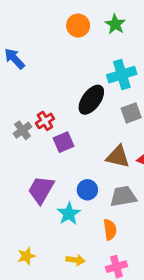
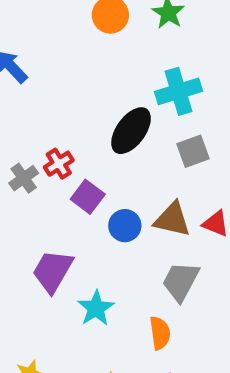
purple square: (64, 142) -> (88, 197), turned -30
blue circle: (87, 190) -> (125, 226), moved
gray trapezoid: (123, 196) -> (181, 281), turned -52

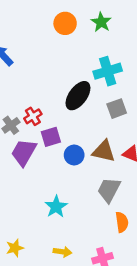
purple square: (88, 197) -> (51, 137), turned 36
purple trapezoid: (53, 271) -> (24, 152), moved
orange semicircle: (160, 333) -> (122, 222), moved

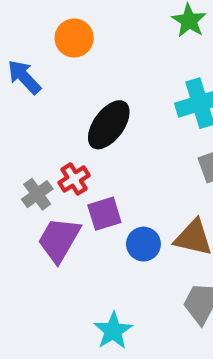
orange circle: (65, 23) -> (74, 38), moved
black ellipse: (78, 96) -> (109, 125), moved

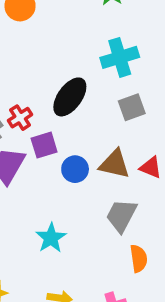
black ellipse: (109, 125) -> (70, 97), moved

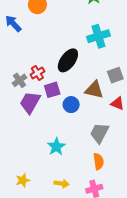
gray square: (132, 107) -> (115, 75), moved
brown triangle: (115, 164) -> (94, 90), moved
orange semicircle: (139, 259) -> (98, 161), moved

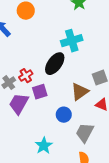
cyan cross: (98, 36) -> (72, 41), moved
brown triangle: (94, 90) -> (80, 92), turned -48
blue circle: (71, 105) -> (64, 115), moved

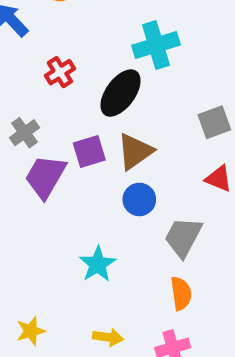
red cross: (26, 76) -> (60, 72), moved
brown triangle: (80, 92) -> (135, 151), moved

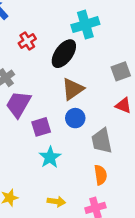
purple square: (89, 151) -> (41, 127), moved
gray trapezoid: (183, 237) -> (102, 141), turned -40

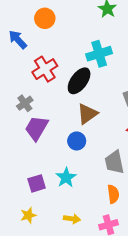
red cross: (27, 41) -> (45, 69), size x1.5
blue circle: (75, 118) -> (77, 141), moved
purple square: (41, 127) -> (37, 183), moved

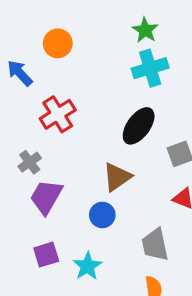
cyan cross: (99, 54) -> (150, 68), moved
black ellipse: (79, 81) -> (139, 126), moved
purple square: (37, 183) -> (46, 255), moved

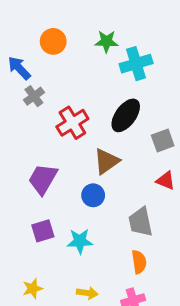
green star: (145, 30) -> (106, 41), moved, turned -30
red cross: (58, 114) -> (72, 123), moved
gray cross: (30, 162) -> (34, 96), moved
cyan star: (87, 266) -> (80, 241), turned 30

